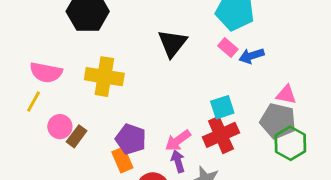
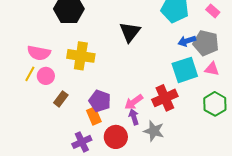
pink rectangle: (228, 47) -> (213, 11), moved
cyan square: (222, 107) -> (185, 70), moved, size x1.5
gray pentagon: (278, 121) -> (206, 43), moved
pink circle: (60, 127) -> (46, 76), moved

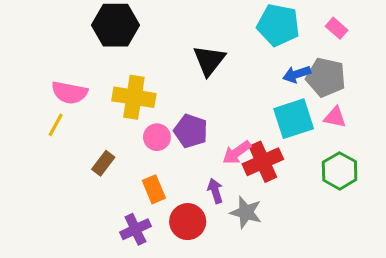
pink circle: (46, 76) -> (157, 137), moved
purple pentagon: (100, 101) -> (191, 131), moved
pink arrow: (134, 102) -> (237, 153), moved

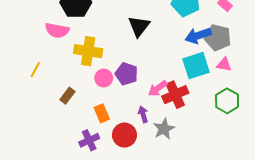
blue arrow: (297, 74) -> (198, 36), size x1.4
pink semicircle: (69, 93) -> (57, 30), moved
gray star: (246, 212) -> (164, 129), turned 30

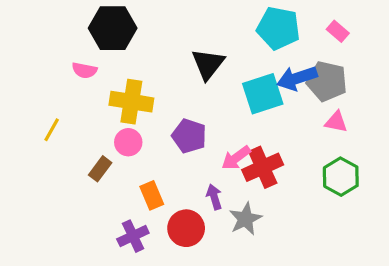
pink semicircle: (57, 30) -> (84, 70), size x0.7
cyan square: (196, 66) -> (263, 94), moved
pink circle: (104, 78) -> (128, 142), moved

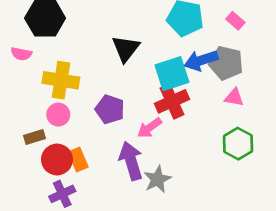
red cross: (263, 167) -> (172, 101), moved
brown rectangle: (100, 169) -> (35, 137), turned 36
purple arrow: (214, 197) -> (131, 161), size x1.8
red circle: (186, 228) -> (57, 159), moved

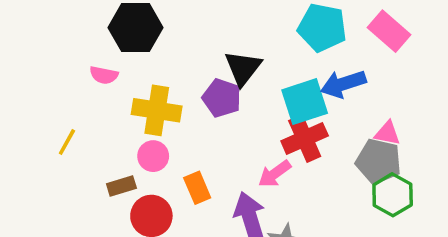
pink rectangle: (235, 21) -> (389, 31), size x1.6
gray pentagon: (226, 63) -> (378, 161), moved
purple pentagon: (110, 109) -> (222, 98), moved
orange rectangle: (78, 159) -> (197, 188), moved

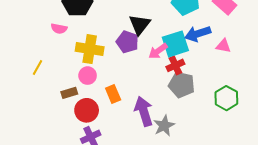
pink triangle: (387, 133) -> (223, 46), moved
red cross: (305, 138) -> (175, 65), size x0.7
gray pentagon: (378, 161) -> (181, 85), moved
pink arrow: (275, 174) -> (158, 51), moved

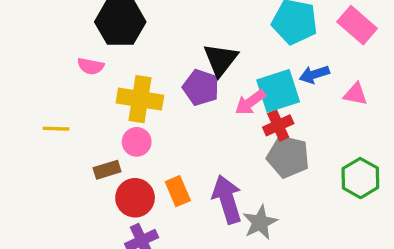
blue arrow: (198, 34) -> (314, 74), size x0.7
yellow line: (38, 67) -> (56, 129), turned 63
orange rectangle: (113, 94) -> (178, 191), moved

